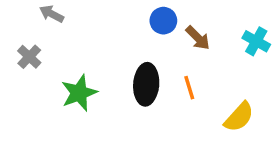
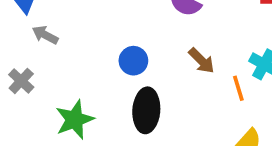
blue circle: (163, 21) -> (133, 61), moved
orange line: (189, 88) -> (238, 88), moved

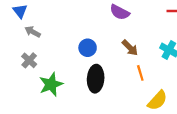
gray cross: (21, 81) -> (29, 60), moved
orange line: (238, 88) -> (140, 73), moved

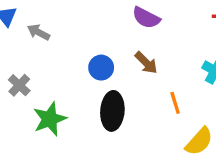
gray arrow: (33, 32) -> (39, 32), moved
brown arrow: (130, 48) -> (146, 63), moved

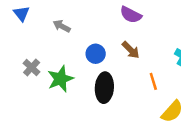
gray arrow: (39, 32) -> (62, 26), moved
green star: (50, 119) -> (60, 79), moved

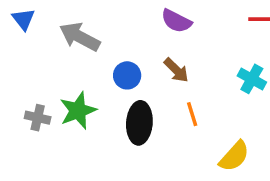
gray arrow: (62, 26) -> (80, 37), size x1.6
gray cross: (32, 68) -> (38, 118), moved, turned -30
orange line: (153, 81) -> (192, 114), moved

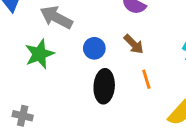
green star: (78, 111) -> (39, 54), moved
gray cross: (38, 118) -> (23, 116), moved

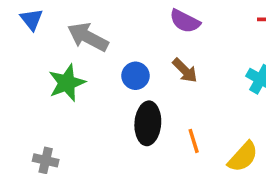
orange line: (146, 79) -> (194, 141), moved

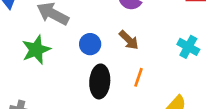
orange line: (194, 141) -> (139, 77), moved, turned 36

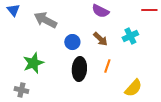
cyan cross: (188, 47) -> (130, 36), moved, turned 35
green star: (36, 50) -> (33, 63), moved

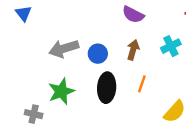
gray arrow: (45, 20) -> (64, 49), moved, turned -45
brown arrow: (100, 39) -> (133, 50), turned -119
green star: (33, 63) -> (61, 91), moved

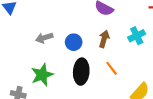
gray arrow: (64, 49) -> (44, 38), size x0.7
orange line: (142, 84) -> (112, 68), turned -56

